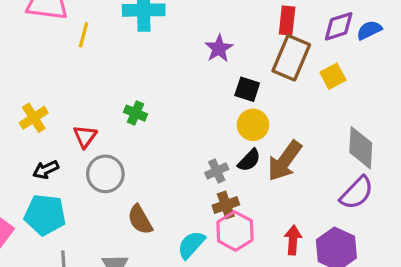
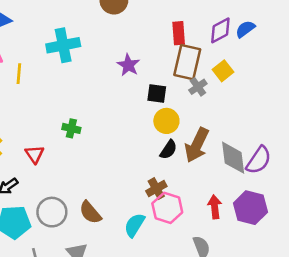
gray diamond: (361, 148) -> (233, 158), moved
gray cross: (217, 171) -> (198, 87), moved
gray circle: (105, 174) -> (52, 212), moved

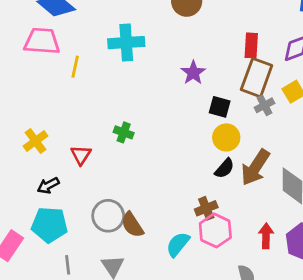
gray circle: (52, 212) -> (108, 216), moved

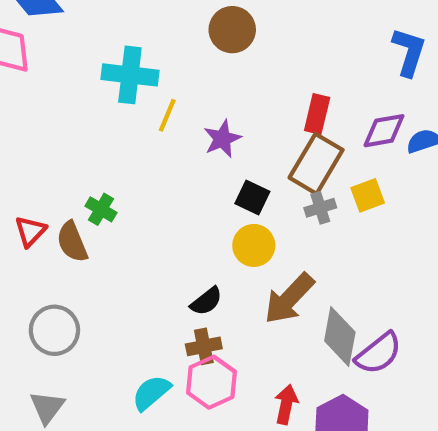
yellow line: (75, 67) -> (167, 115), moved
black semicircle: (224, 168) -> (206, 301), moved
brown semicircle: (132, 225) -> (72, 242), moved

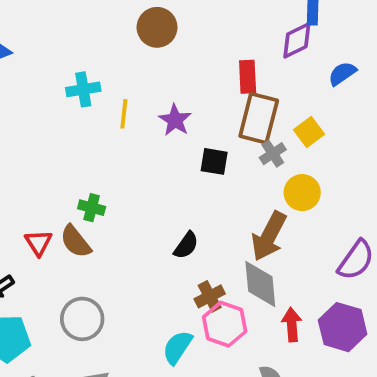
cyan cross: (130, 75) -> (83, 89), size x0.7
purple diamond: (384, 131) -> (297, 40), moved
yellow circle: (254, 245) -> (302, 193), moved
black semicircle: (206, 301) -> (186, 245), moved
gray diamond: (340, 337) -> (260, 284), moved

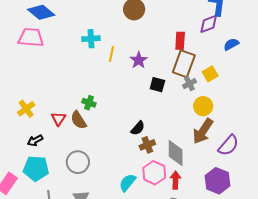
brown arrow: (269, 236) -> (203, 131), moved
brown cross: (210, 296) -> (147, 145), moved
red arrow: (292, 325) -> (175, 180), moved

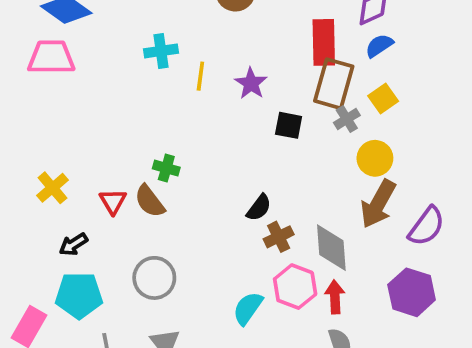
red rectangle: (180, 41) -> (324, 42), size x1.4
blue semicircle: (231, 44) -> (379, 46), moved

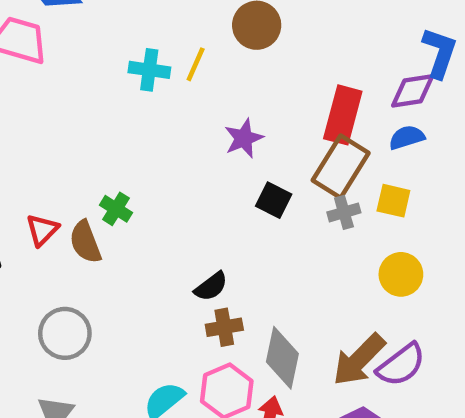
yellow line: (200, 76) -> (196, 64), moved
yellow square: (383, 99) -> (393, 201), turned 32
yellow circle: (375, 158) -> (401, 274), moved
brown arrow: (378, 204) -> (359, 360), moved

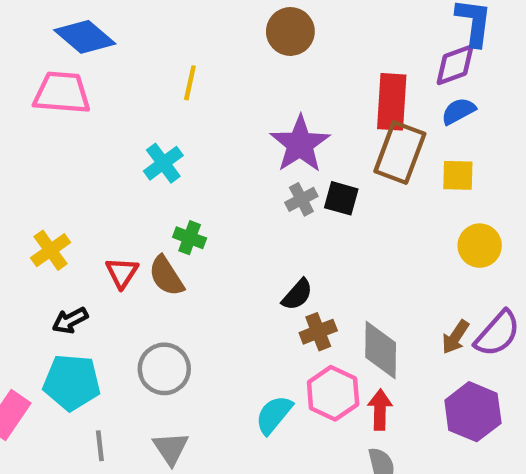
yellow line: (196, 64) -> (190, 83), moved
cyan cross: (149, 70) -> (163, 163), moved, turned -33
purple star: (244, 138) -> (300, 144), size x1.5
gray cross: (344, 212) -> (301, 199), moved
brown arrow: (359, 360) -> (455, 337), size x0.6

